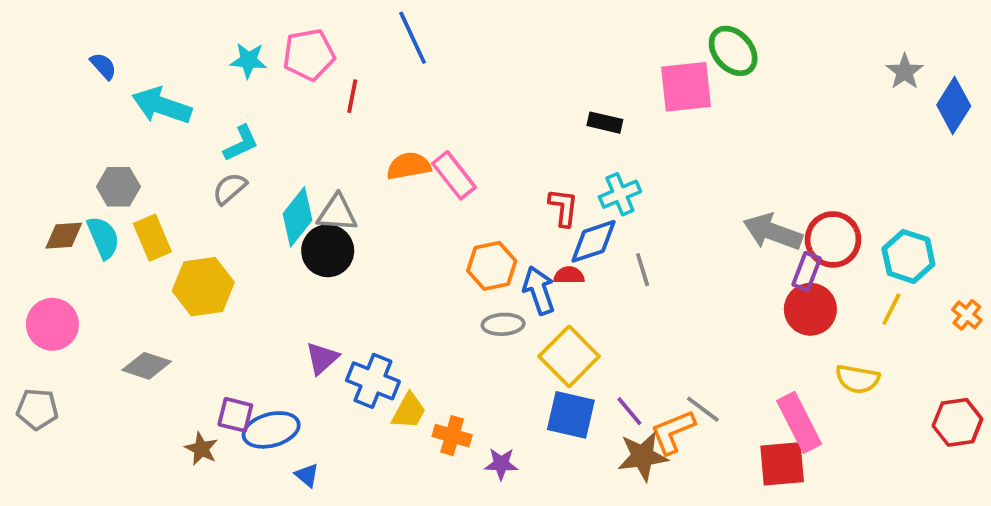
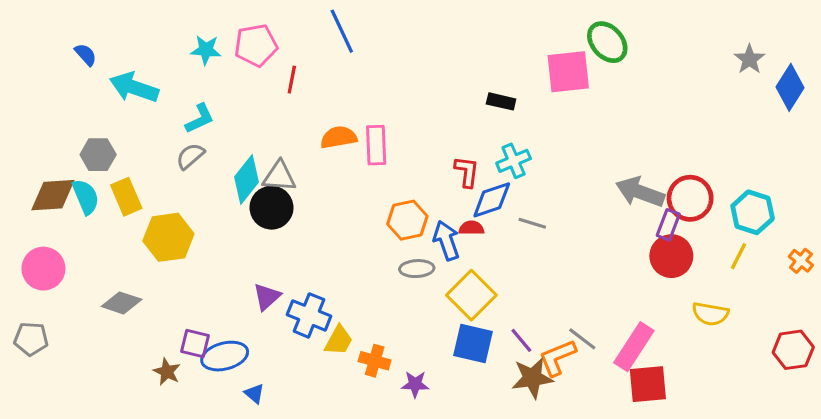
pink rectangle: (454, 175) -> (376, 145), turned 36
brown diamond: (64, 236) -> (53, 195), size x1.4
gray line: (643, 270) -> (532, 223), turned -56
pink rectangle: (799, 422) -> (634, 347), moved, turned 60

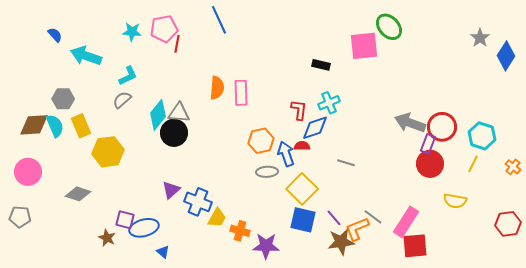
red line: (292, 80) -> (177, 44), moved
orange semicircle: (339, 137) -> (217, 88), turned 105
gray line: (532, 223) -> (346, 163), moved
purple star: (415, 384) -> (266, 246), size x1.5

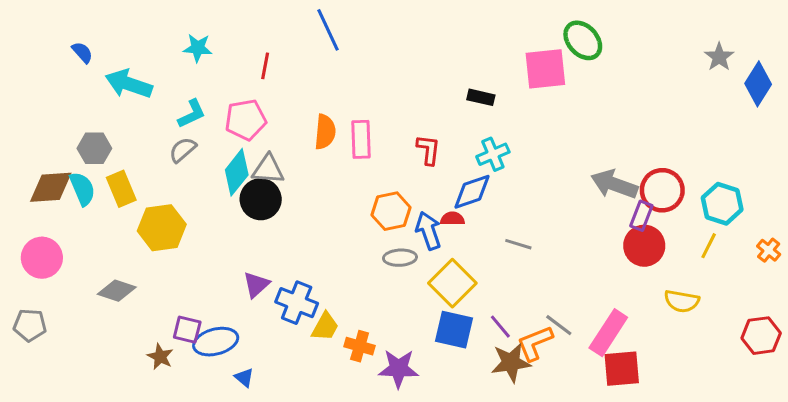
pink pentagon: (164, 29) -> (246, 120), moved
red L-shape: (299, 110) -> (428, 150), moved

